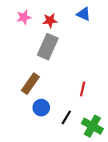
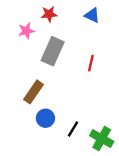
pink star: (24, 17) -> (26, 31), moved
red star: (50, 21) -> (49, 14), moved
red line: (83, 89) -> (91, 63), moved

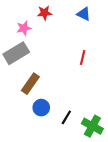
gray rectangle: (53, 51) -> (16, 53), moved, turned 35

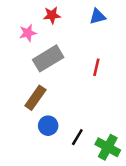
blue triangle: (84, 14) -> (98, 16), turned -40
gray rectangle: (16, 53) -> (48, 58), moved

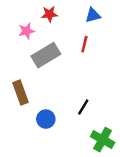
red line: (96, 67) -> (84, 44), moved
brown rectangle: (35, 98) -> (21, 93), moved, turned -55
black line: (77, 137) -> (83, 107), moved

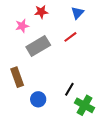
blue triangle: (93, 15) -> (77, 13), turned -32
red line: (84, 44) -> (70, 37), turned 40
green cross: (103, 140) -> (84, 105), moved

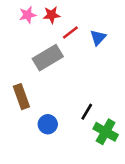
blue triangle: (77, 13) -> (98, 38), moved
pink star: (22, 26) -> (28, 15), moved
red line: (70, 37) -> (70, 32), moved

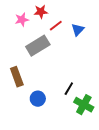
pink star: (28, 15) -> (22, 20), moved

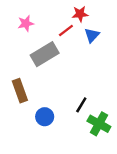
red star: (41, 12) -> (80, 14), moved

